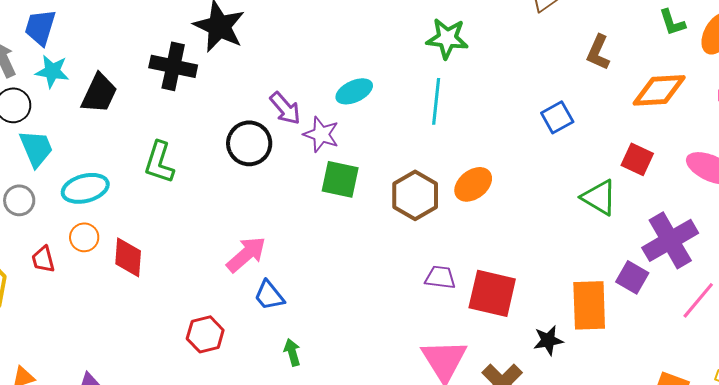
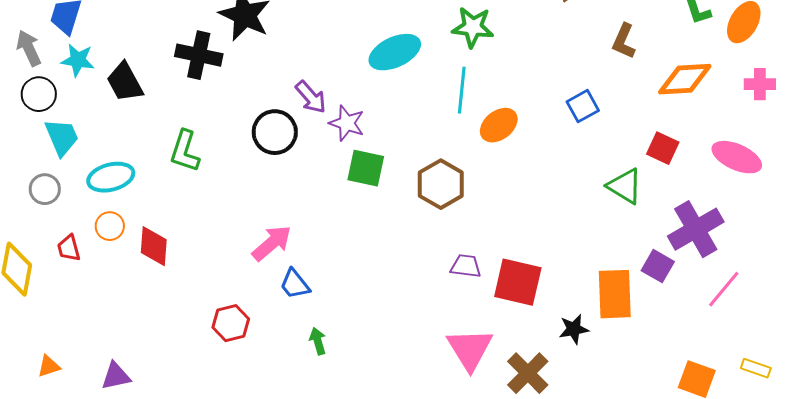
cyan ellipse: (354, 91) -> (395, 52), moved, size x1.4
black trapezoid: (99, 93) -> (125, 82), turned 126
orange ellipse: (473, 184) -> (499, 125), moved

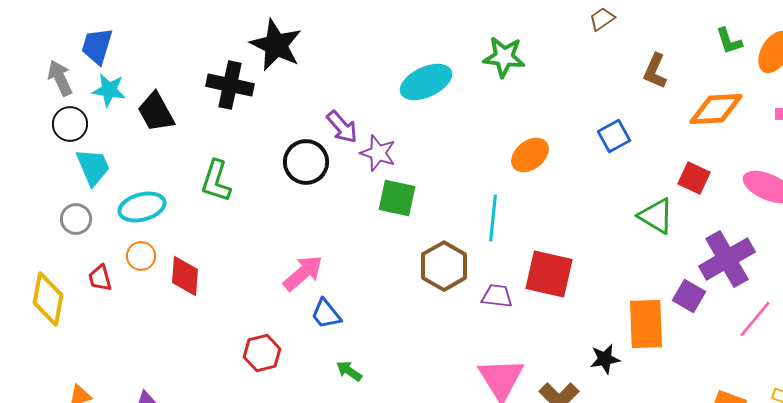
cyan line: (462, 90) -> (493, 218), moved
brown hexagon: (441, 184) -> (444, 266), moved
red square: (518, 282) -> (549, 274), moved
green arrow: (318, 341) -> (349, 371), turned -40

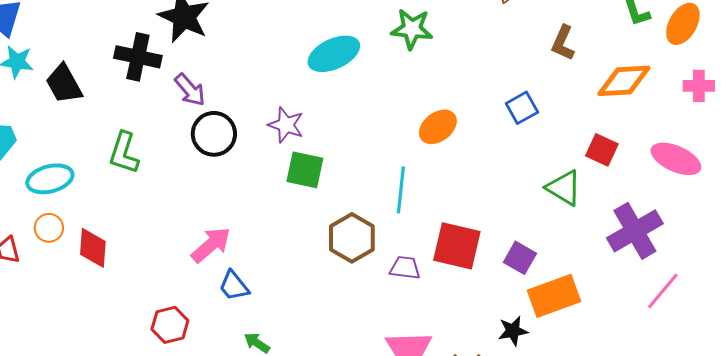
purple arrow: (342, 127) -> (190, 90), moved
purple square: (689, 296) -> (520, 258), moved
orange rectangle: (646, 324) -> (554, 296), turned 72

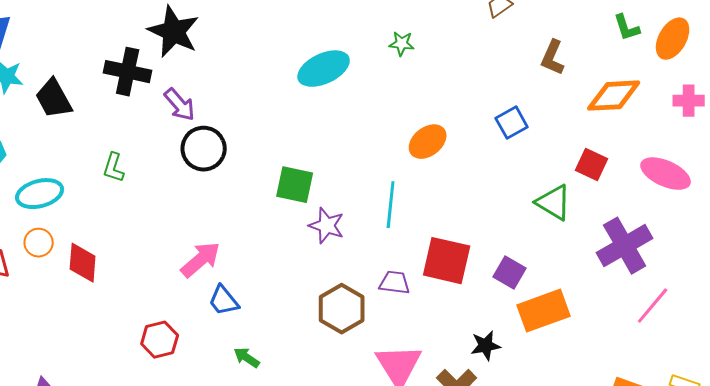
green star: (412, 29) -> (402, 44), size x0.6
purple star: (286, 125) -> (327, 226), moved
green L-shape: (124, 153) -> (114, 168), size x0.7
brown hexagon: (352, 238) -> (342, 309), moved
black star: (513, 331) -> (486, 346), moved

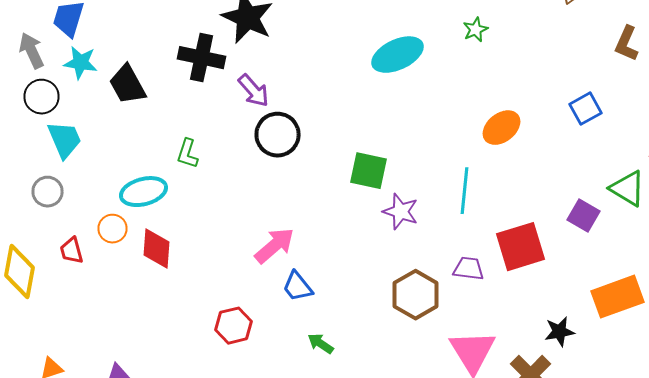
green star: (402, 44) -> (476, 30), turned -30
cyan ellipse: (40, 194) -> (144, 192), moved
red square: (447, 261) -> (520, 247), turned -30
purple square: (510, 273) -> (584, 216), moved

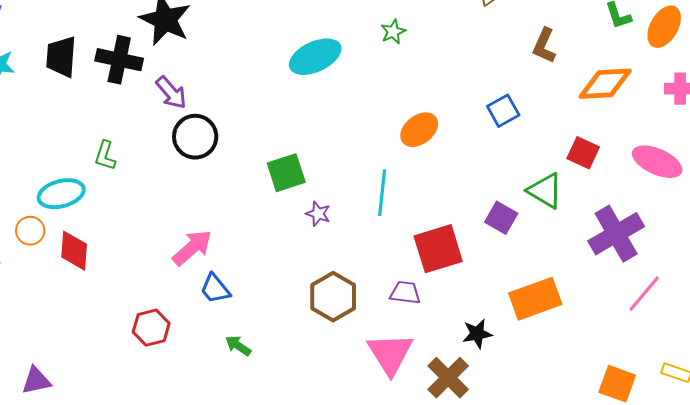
black trapezoid: (128, 85) -> (61, 57), moved, turned 33
green square: (368, 171) -> (286, 173), turned -30
purple star: (400, 212) -> (318, 214), size x0.7
purple trapezoid: (468, 269) -> (405, 293), moved

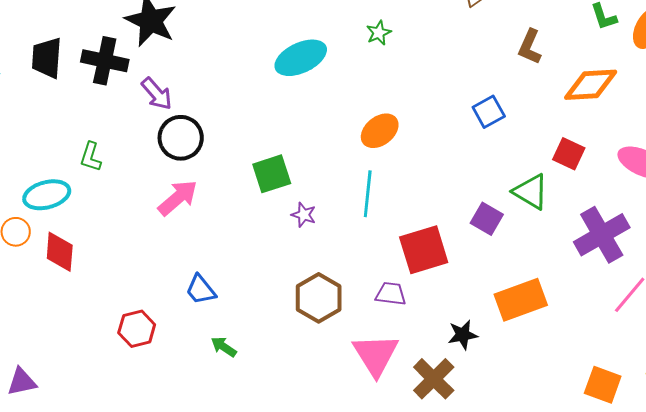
orange ellipse: (419, 130) -> (380, 131), moved
pink arrow: (192, 248) -> (178, 198), moved

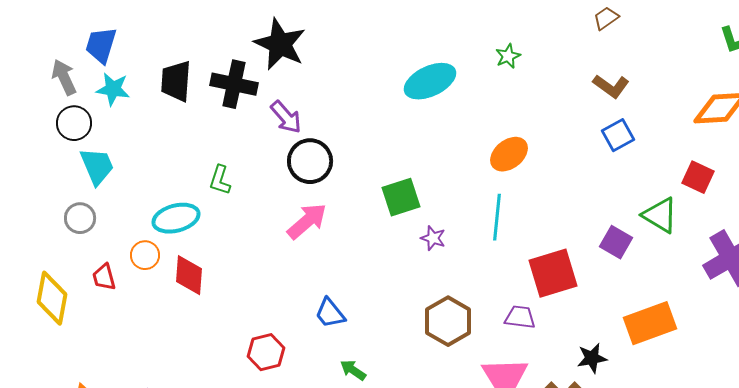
brown L-shape: (530, 47) -> (611, 86), moved, turned -78

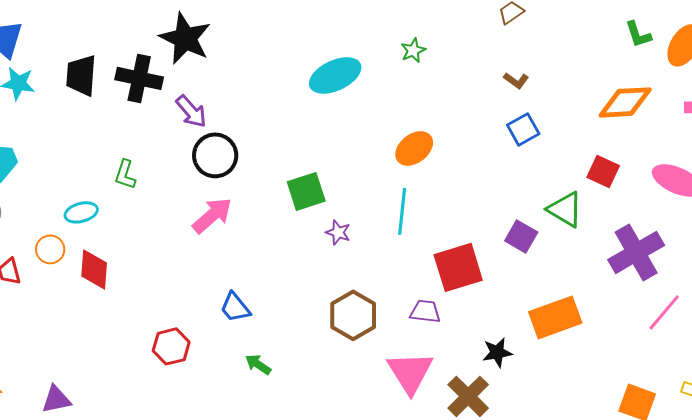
brown L-shape: (611, 86) -> (516, 80), size x0.7
cyan ellipse: (176, 218) -> (81, 212), size x0.7

